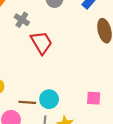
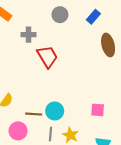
gray cross: (22, 20) -> (29, 35), turned -32

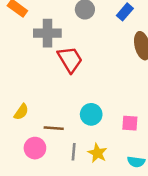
gray cross: (29, 35) -> (47, 33), size x1.5
cyan circle: (55, 111) -> (91, 114), moved

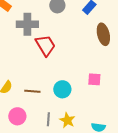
pink square: (130, 123) -> (94, 79), moved
brown line: (54, 128) -> (32, 91), moved

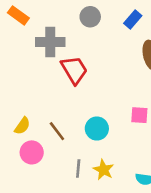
brown line: (32, 91) -> (57, 131), turned 49
pink circle: (17, 116) -> (32, 152), moved

